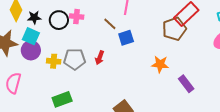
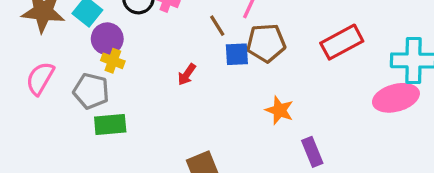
brown pentagon: (174, 29) -> (266, 43), moved
purple circle: (31, 50) -> (107, 39), moved
gray pentagon: (75, 59) -> (91, 91), moved

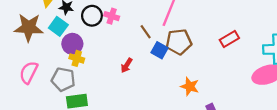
red rectangle: (342, 42) -> (229, 39), size x0.7
blue square: (237, 54) -> (160, 50), turned 35

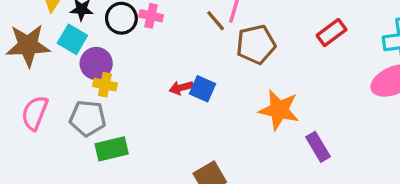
brown line: (146, 32) -> (216, 21), moved
blue square: (160, 50) -> (203, 89), moved
red arrow: (127, 65) -> (181, 88), turned 48
orange star: (190, 86) -> (279, 110), size x1.4

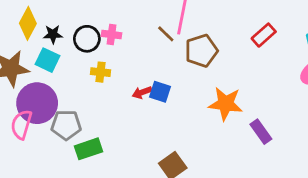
purple circle: (96, 63) -> (37, 103), moved, size x1.5
yellow cross: (105, 85) -> (101, 72), moved

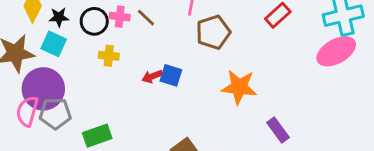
brown line: (166, 34) -> (146, 18), moved
gray pentagon: (66, 125) -> (55, 113), moved
purple rectangle: (261, 132) -> (278, 130), moved

